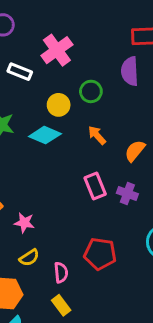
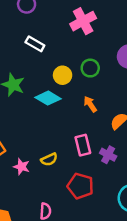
pink cross: (57, 50) -> (83, 21), moved
red pentagon: (100, 254) -> (80, 186), moved
yellow semicircle: (29, 258) -> (49, 159), moved

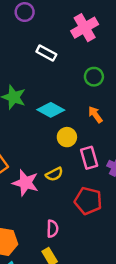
white rectangle: (35, 44) -> (46, 53), moved
yellow circle: (63, 75) -> (67, 137), moved
pink star: (21, 167) -> (26, 183), size x1.5

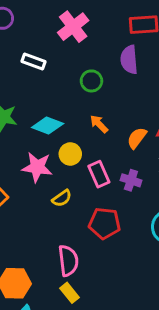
pink star: (26, 183) -> (37, 167), moved
pink semicircle: (52, 229) -> (68, 261), size x1.5

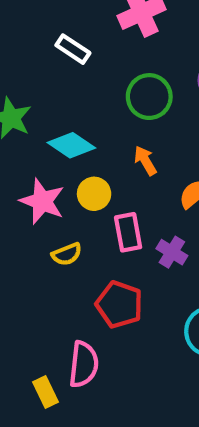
green circle: (91, 81) -> (149, 97), size x1.4
pink semicircle: (68, 261) -> (84, 364), moved

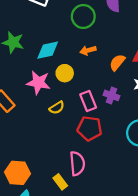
cyan diamond: (71, 145) -> (48, 50), turned -35
orange arrow: (145, 161) -> (88, 50), turned -63
pink rectangle: (128, 232) -> (88, 101), moved

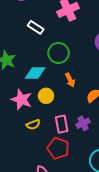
green circle: (83, 16) -> (59, 53), moved
orange arrow: (88, 50) -> (70, 80), turned -112
purple cross: (111, 95) -> (83, 123), turned 32

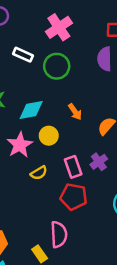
green circle: (59, 53) -> (57, 66), moved
pink star: (21, 100) -> (20, 145), turned 30

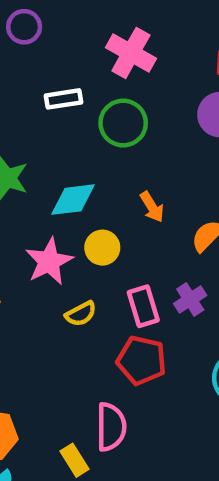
pink cross: (59, 27) -> (131, 53), turned -30
white rectangle: (23, 55) -> (64, 99), turned -36

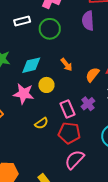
pink star: (49, 261) -> (24, 94), turned -30
yellow semicircle: (81, 314) -> (41, 123), moved
pink semicircle: (111, 427) -> (75, 160), moved, turned -130

